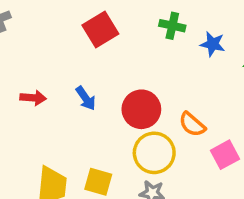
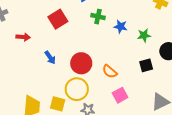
red arrow: (33, 98) -> (23, 37), moved
yellow circle: (154, 153) -> (77, 89), moved
pink square: (225, 155) -> (120, 95), moved

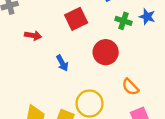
blue star: (121, 27) -> (147, 17), moved
red circle: (81, 63) -> (106, 52), moved

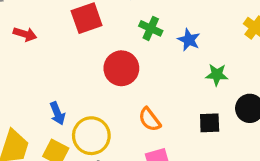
blue star: (147, 17) -> (189, 40), moved
blue arrow: (62, 63) -> (57, 113), moved

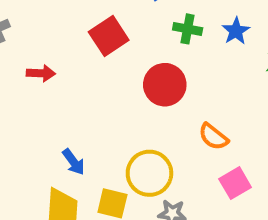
blue star: (189, 40) -> (236, 31), turned 30
blue arrow: (57, 113) -> (74, 162), moved

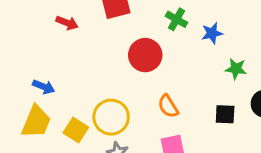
red arrow: (41, 73) -> (67, 23), moved
blue arrow: (74, 162) -> (44, 87), moved, turned -50

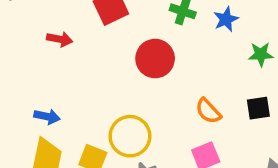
orange semicircle: (168, 106) -> (208, 111), moved

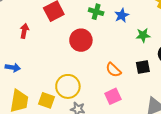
red arrow: (60, 39) -> (24, 31), turned -88
blue arrow: (47, 117) -> (13, 68), moved

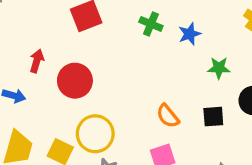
red arrow: (24, 31) -> (37, 61), moved
red circle: (81, 40) -> (75, 81), moved

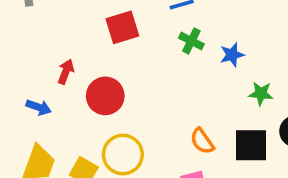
black square: (213, 117) -> (251, 145), size x1.5

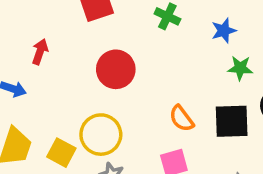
blue star: (232, 55) -> (224, 31), moved
red circle: (105, 96) -> (116, 69), moved

